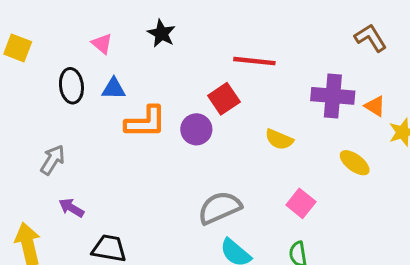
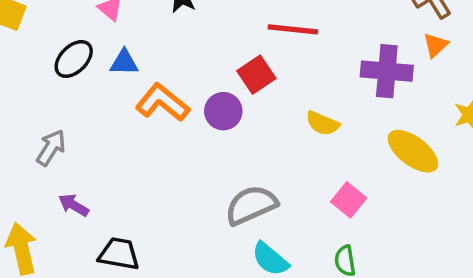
black ellipse: (71, 86) -> (74, 59), turned 52
orange triangle: (375, 106) -> (436, 45), moved, turned 45
orange L-shape: (146, 122) -> (162, 102), turned -141
yellow ellipse: (355, 163) -> (413, 151), size x1.4

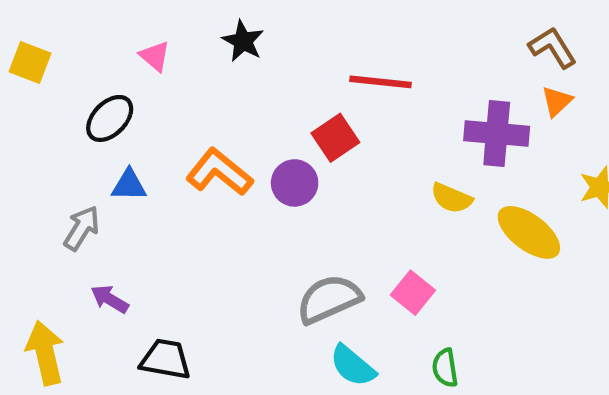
blue triangle: (124, 62) -> (129, 185), moved
yellow semicircle: (322, 123) -> (452, 198), moved
pink square: (349, 200) -> (413, 293), moved

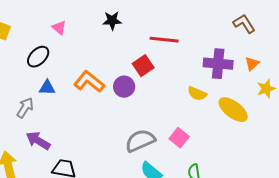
black star: (243, 41) -> (112, 21), moved, turned -30
orange triangle: (557, 101) -> (252, 64), moved
purple arrow: (110, 299) -> (38, 141), size x1.4

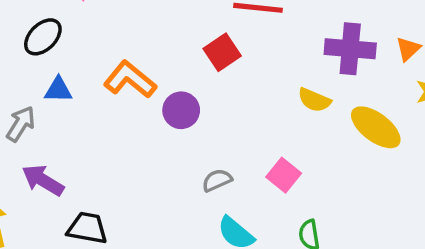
purple circle: (124, 87) -> (181, 110), moved
gray semicircle: (140, 141) -> (217, 180), size x0.6

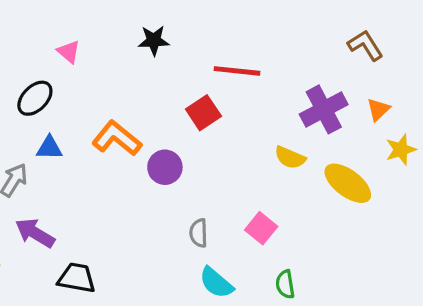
purple cross: (350, 49) -> (324, 109), turned -33
gray semicircle: (217, 180) -> (199, 233), turned -68

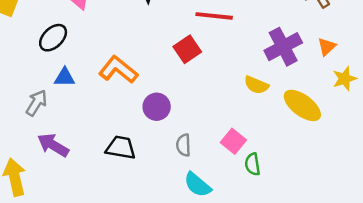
purple circle: (165, 167) -> (157, 107), moved
black trapezoid: (77, 278) -> (121, 148), moved
green semicircle: (285, 284) -> (252, 164), moved

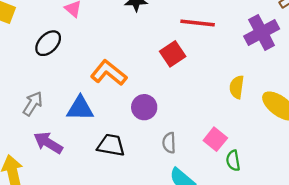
purple cross: (283, 47) -> (262, 32), moved
blue triangle: (65, 77) -> (80, 108), moved, size x1.4
yellow semicircle: (256, 85) -> (237, 87), turned 75

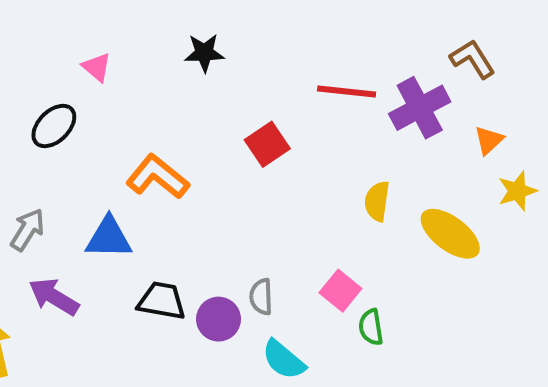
red line: (198, 23) -> (347, 91), moved
purple circle: (144, 107) -> (218, 319), moved

